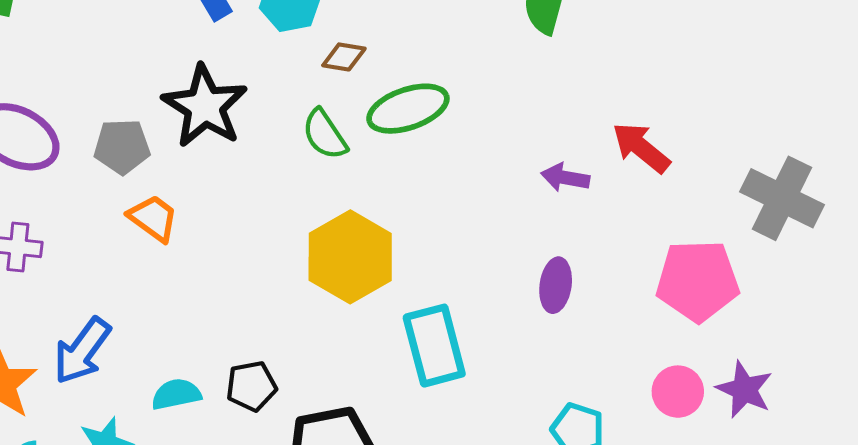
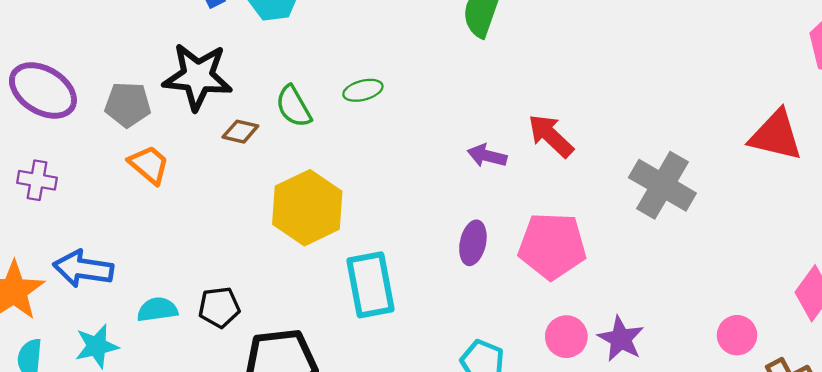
brown diamond: (344, 57) -> (240, 132), moved
black star: (205, 106) -> (198, 77), turned -30
green ellipse: (408, 109) -> (363, 90), size x0.6
pink pentagon: (698, 281) -> (552, 246), moved
blue arrow: (82, 351) -> (83, 269), turned 58

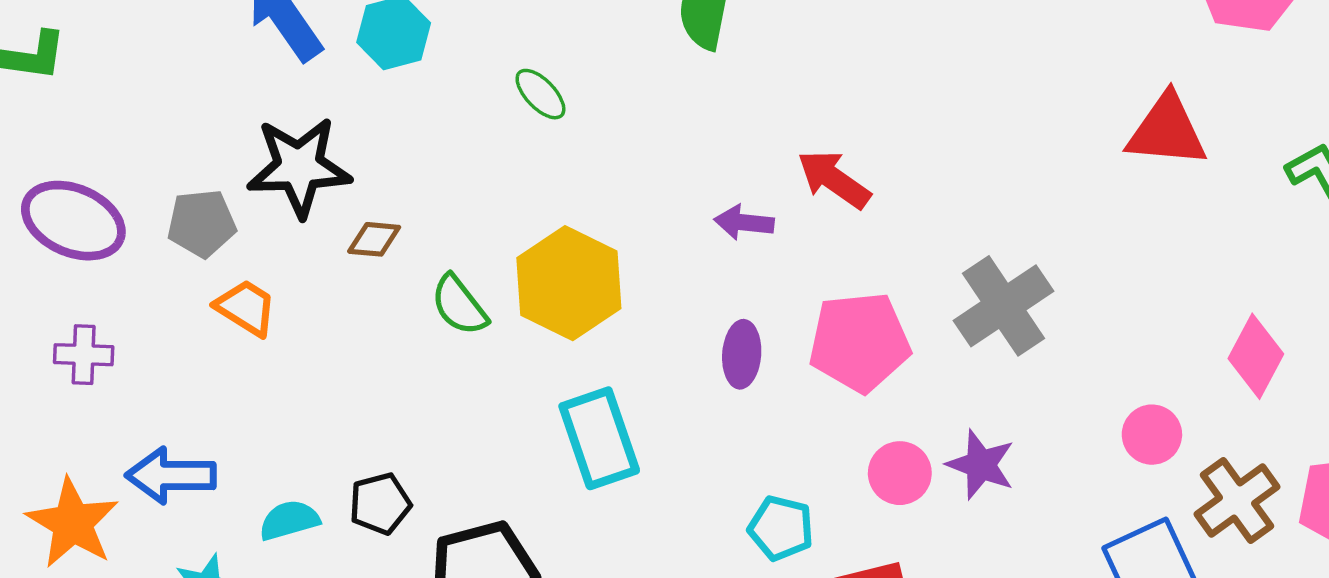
green ellipse: (363, 90) -> (540, 94), moved, turned 69
green semicircle: (294, 106) -> (459, 305), moved
gray cross: (662, 185) -> (1003, 306), moved, turned 34
yellow hexagon: (307, 208) -> (569, 283), moved

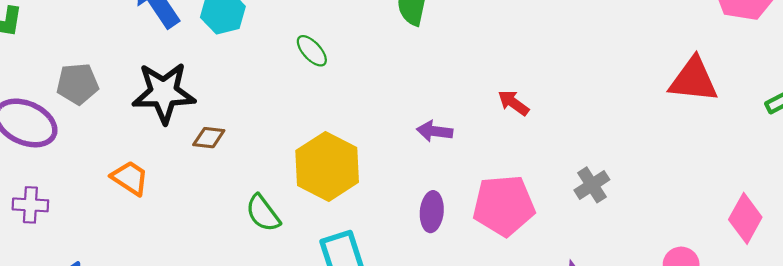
red arrow: (834, 179) -> (513, 103), moved, size x0.7
gray pentagon: (202, 223) -> (77, 84), moved
green semicircle: (459, 305) -> (263, 213), moved
gray cross: (1003, 306) -> (592, 185), size x0.6

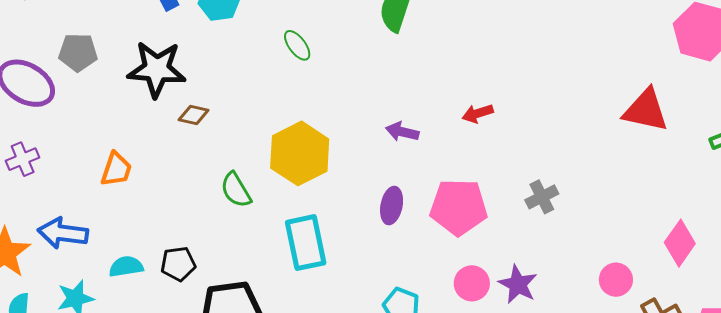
red arrow: (513, 103) -> (478, 113), turned -60
orange trapezoid: (130, 178) -> (116, 169), moved, turned 69
purple cross: (30, 205) -> (23, 159), turned -32

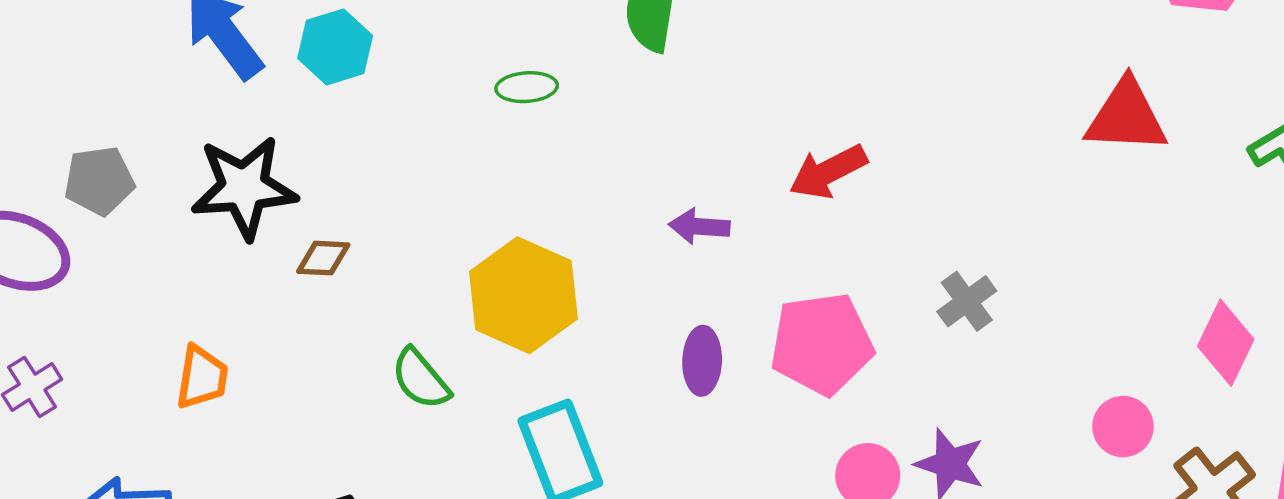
green ellipse: (297, 45) -> (527, 87), moved, turned -48
red arrow: (478, 113) -> (828, 172), size x1.4

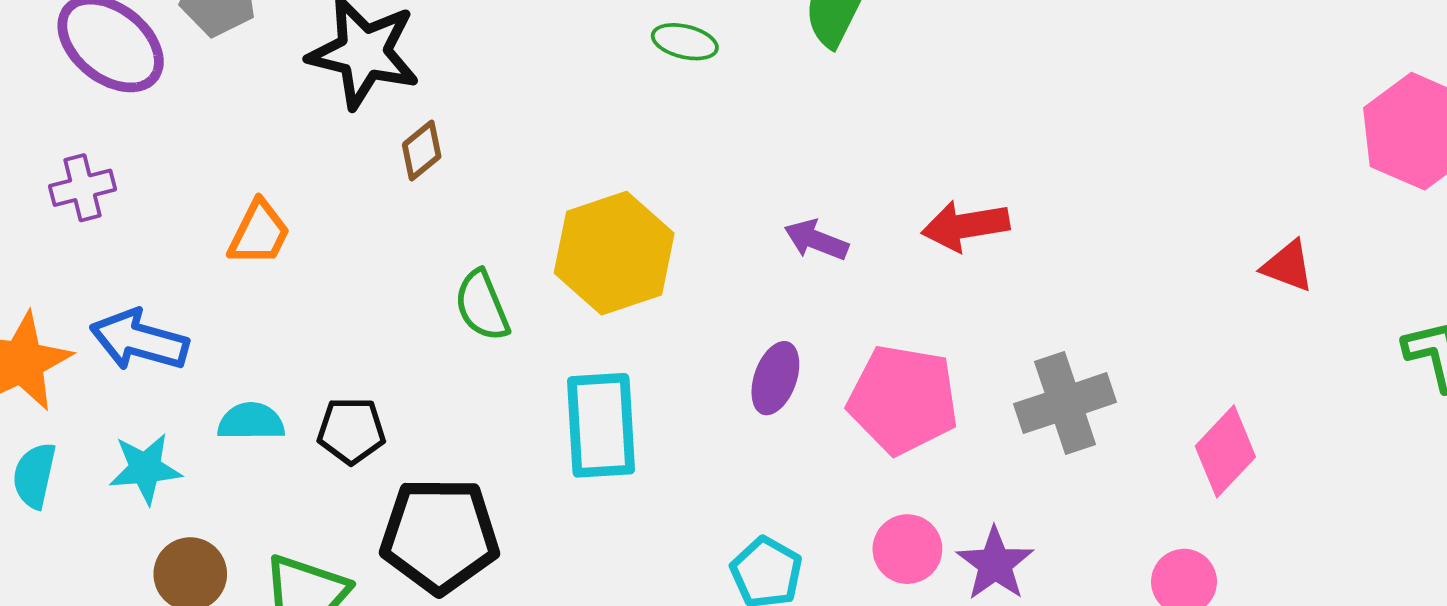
red triangle: (1126, 117) -> (1288, 266), size x0.6
brown diamond: (323, 258) -> (422, 150), turned -60
gray cross: (967, 301) -> (1065, 403), size x1.5
pink diamond: (1226, 343) -> (1225, 451), moved

